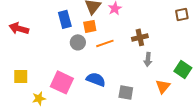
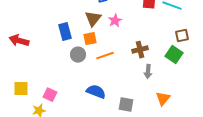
brown square: (182, 14) -> (182, 36), moved
green square: (183, 69) -> (174, 55), moved
pink square: (62, 82) -> (50, 95), moved, size x0.6

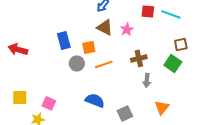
brown triangle: (93, 19) -> (105, 27), moved, turned -42
pink star: (115, 21) -> (127, 29), moved
gray square: (126, 105) -> (125, 113), turned -35

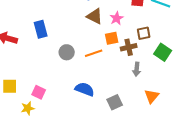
blue rectangle: (64, 40) -> (41, 29), moved
brown square: (181, 44) -> (144, 33), moved
orange square: (89, 47) -> (112, 38), moved

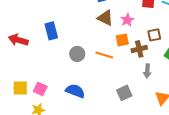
orange line: (94, 53) -> (104, 55), turned 36
blue semicircle: (85, 89) -> (75, 91), moved
pink square: (39, 92) -> (40, 89), moved
gray square: (115, 102) -> (124, 93), moved

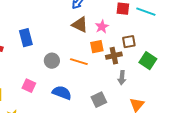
pink square: (40, 89) -> (29, 86), moved
blue semicircle: (75, 91) -> (62, 93), moved

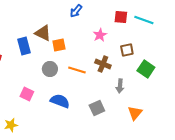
brown triangle: (80, 25) -> (43, 33), moved
orange square: (97, 47) -> (59, 45), moved
brown cross: (114, 56) -> (103, 64), moved, turned 35

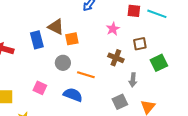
green square: (146, 69) -> (159, 63), turned 30
orange line: (77, 70) -> (86, 75), moved
gray square: (97, 108) -> (120, 102), moved

